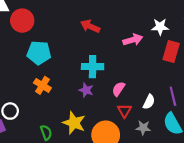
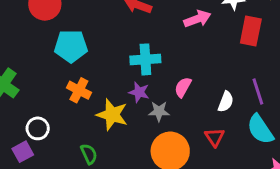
red triangle: (124, 111) -> (215, 137), moved
yellow star: (74, 123) -> (112, 115), moved
gray star: (143, 128) -> (159, 111), moved

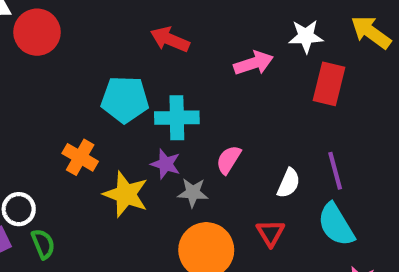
cyan pentagon: (71, 46) -> (125, 99), moved
green semicircle: (89, 154) -> (43, 244), moved

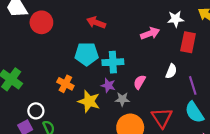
red arrow: (170, 39) -> (96, 23), moved
white semicircle: (289, 183) -> (171, 71), moved
red triangle: (270, 233) -> (162, 118), size x1.5

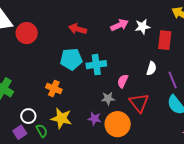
white star: (176, 19) -> (143, 27), moved
pink arrow: (150, 33) -> (119, 25), moved
purple star: (108, 85) -> (94, 119), moved
yellow star: (89, 101) -> (61, 118), moved
red triangle: (162, 118) -> (139, 103), moved

